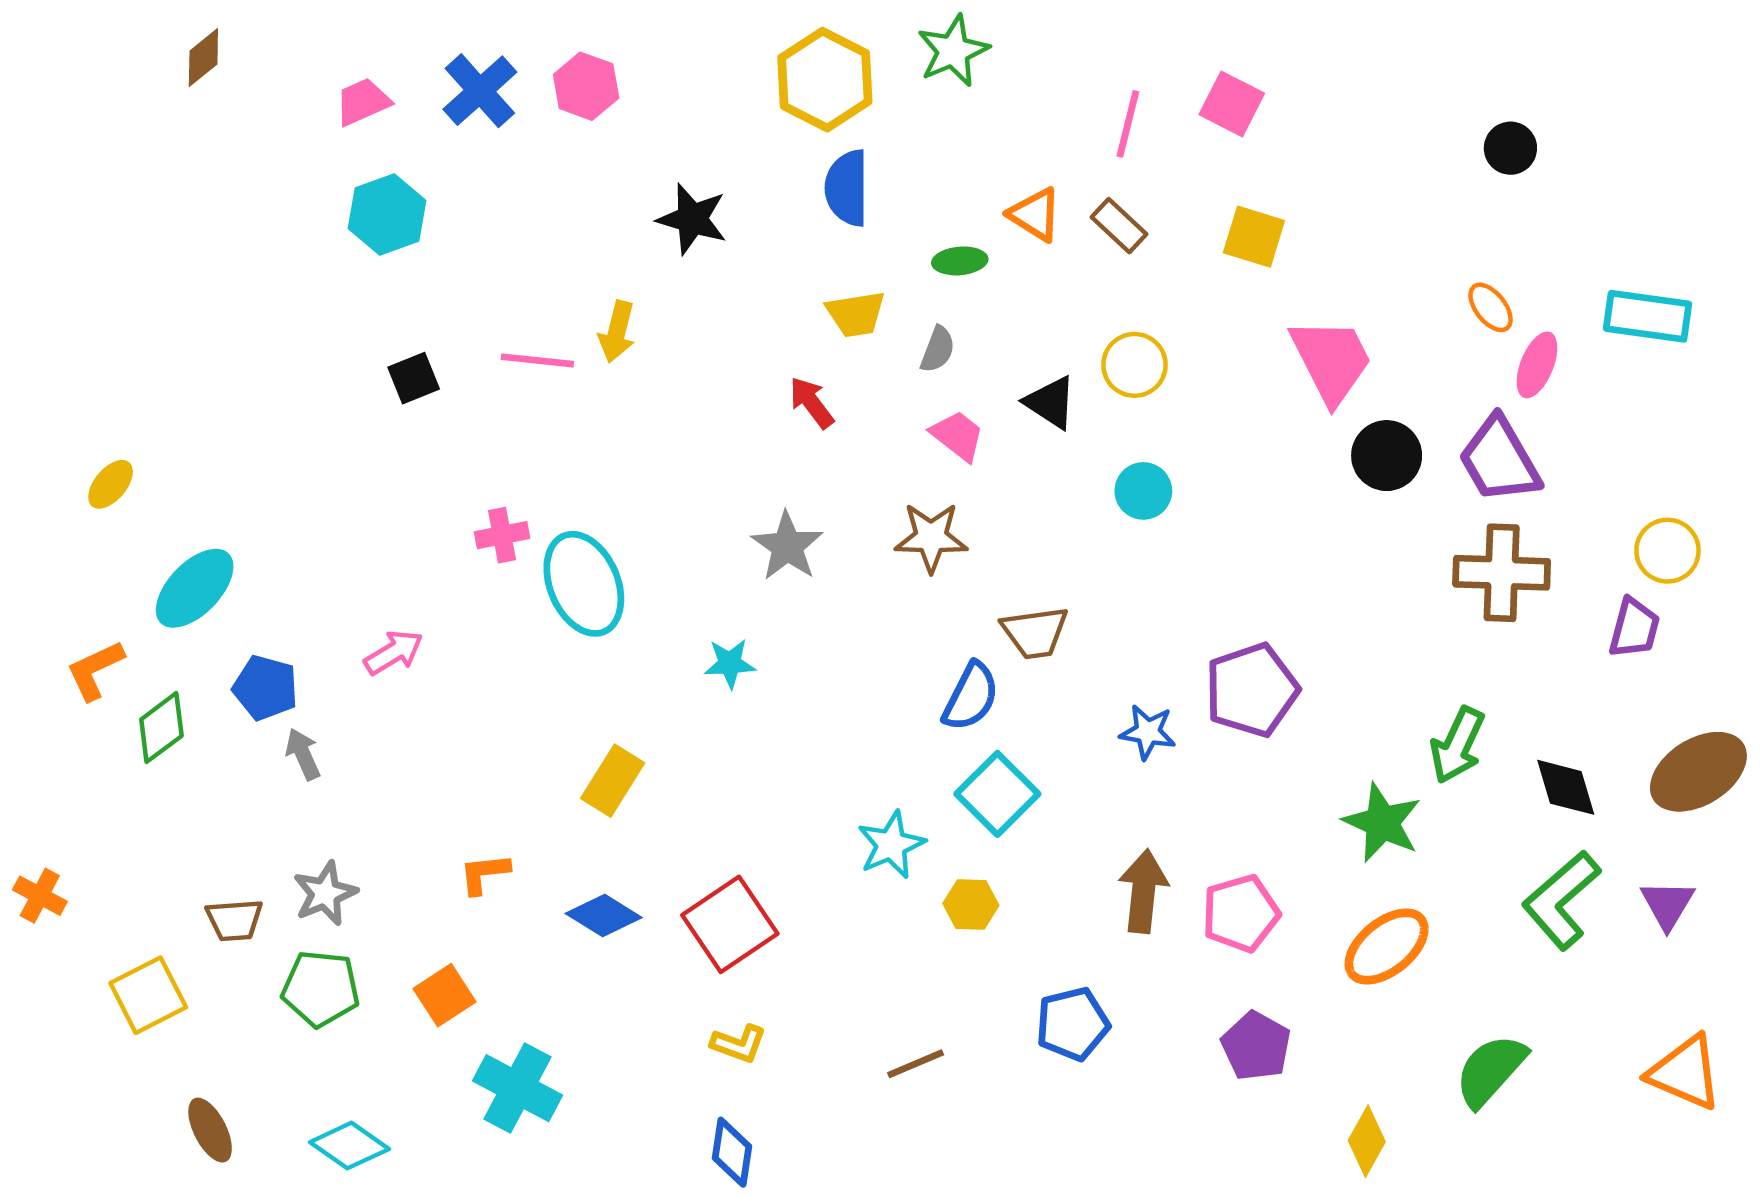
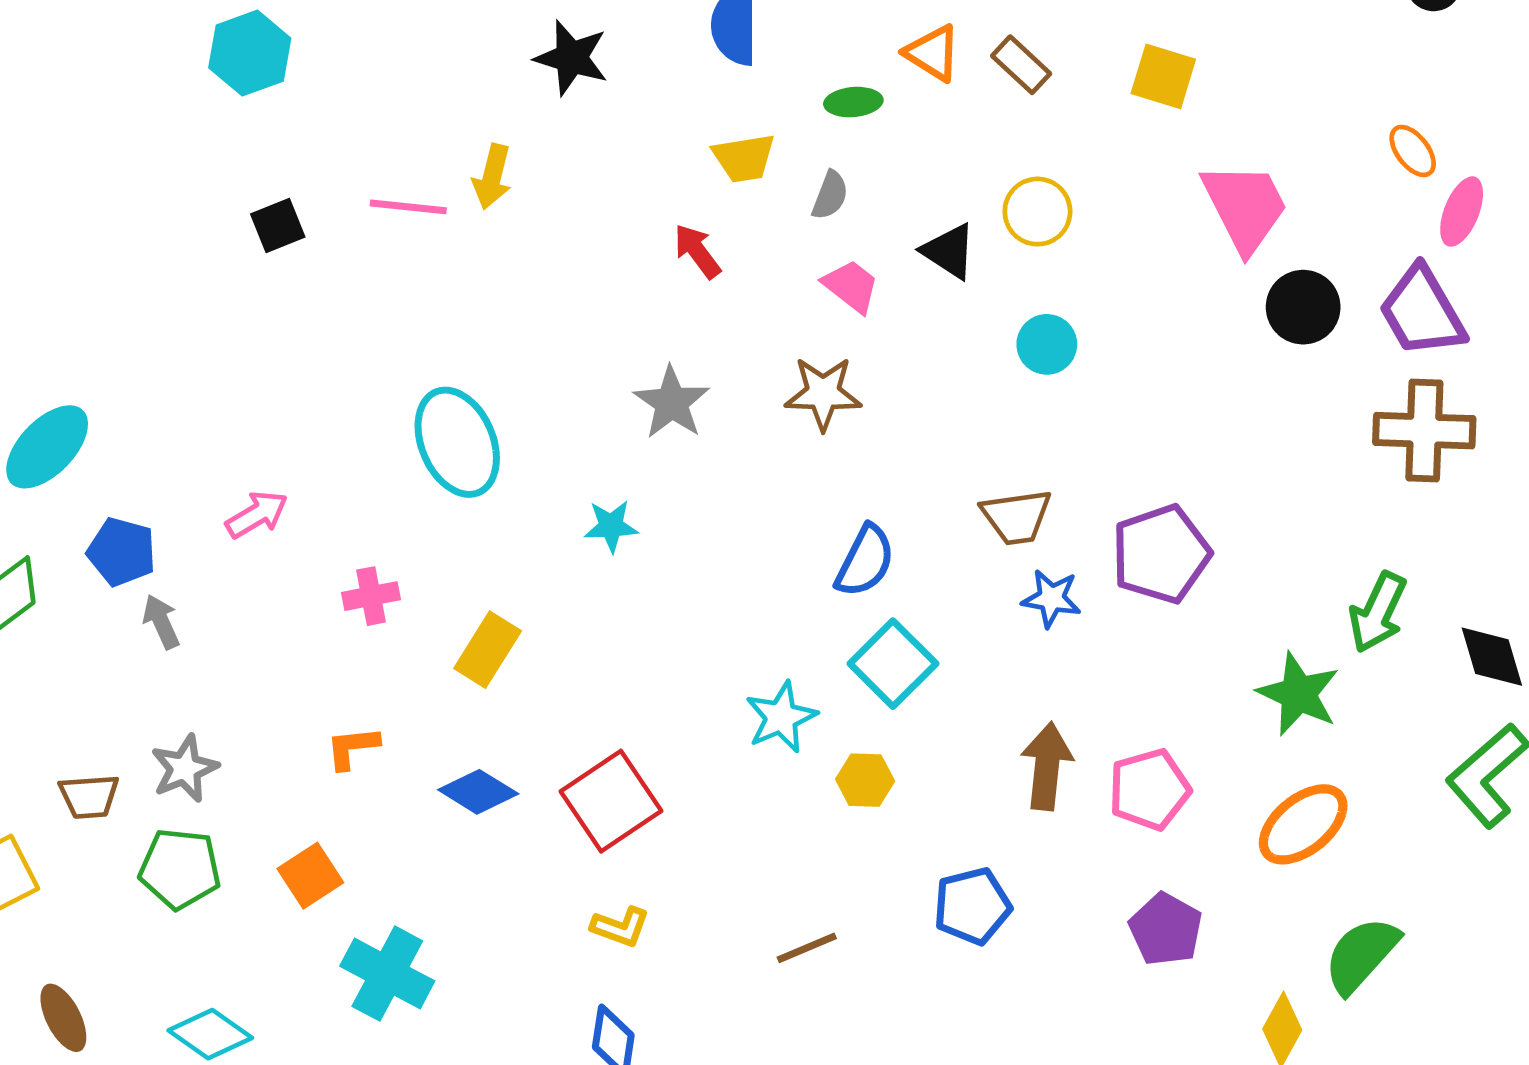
pink cross: (502, 535) -> (371, 596), moved
brown trapezoid: (1035, 632) -> (1016, 517), moved
green semicircle: (1491, 1070) -> (1361, 955), moved

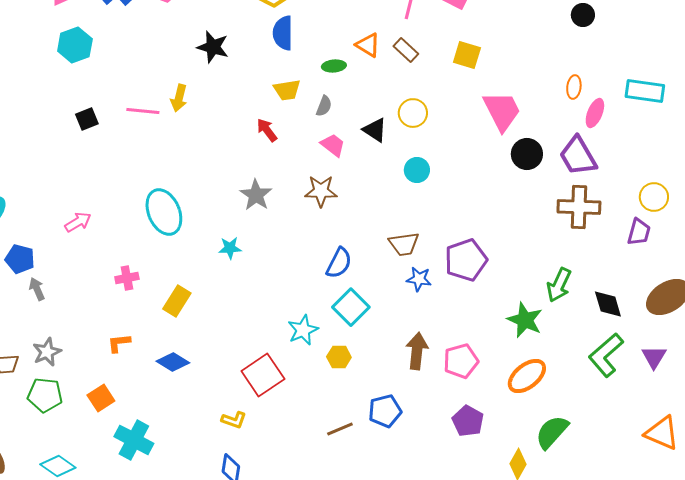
orange ellipse: (1413, 151) -> (574, 87), turned 45
pink arrow: (257, 514) -> (78, 222), moved
red square: (611, 801) -> (263, 375), moved
brown line: (807, 948) -> (340, 429), moved

